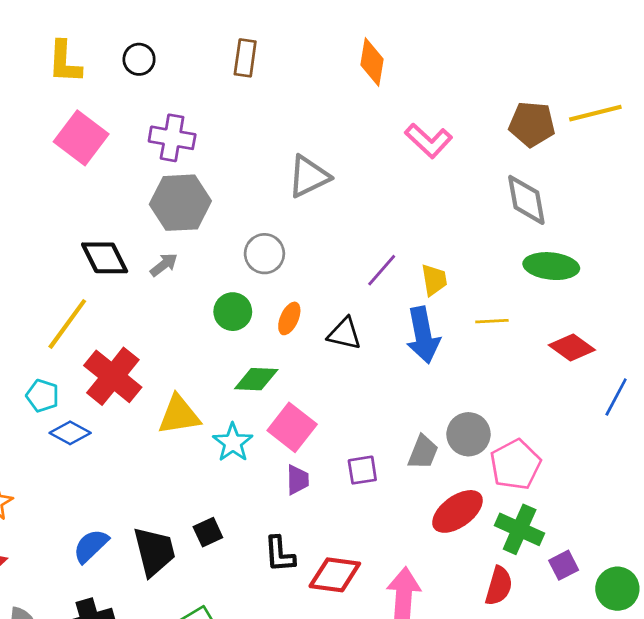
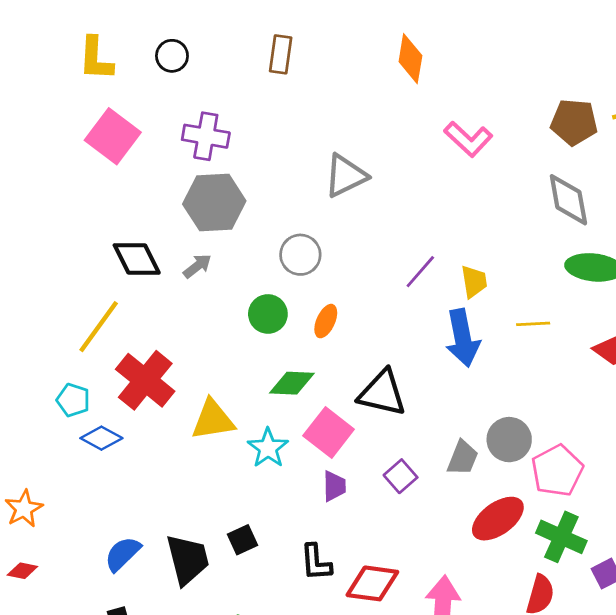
black triangle: (344, 334) -> (382, 393), moved, size x1.4
purple square: (362, 470) -> (401, 476), turned -32

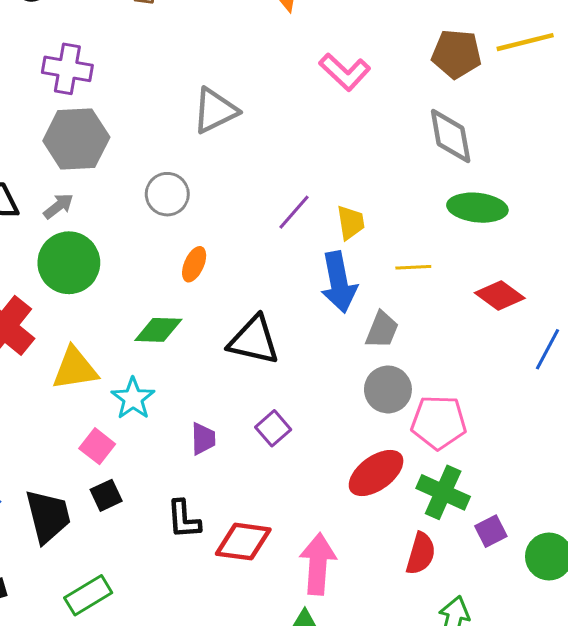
green circle: (268, 314) -> (69, 263), moved, size x1.5
pink square: (329, 432) -> (97, 446), moved, size x0.7
gray trapezoid: (463, 458) -> (382, 330), moved
pink pentagon: (557, 471) -> (439, 422), turned 30

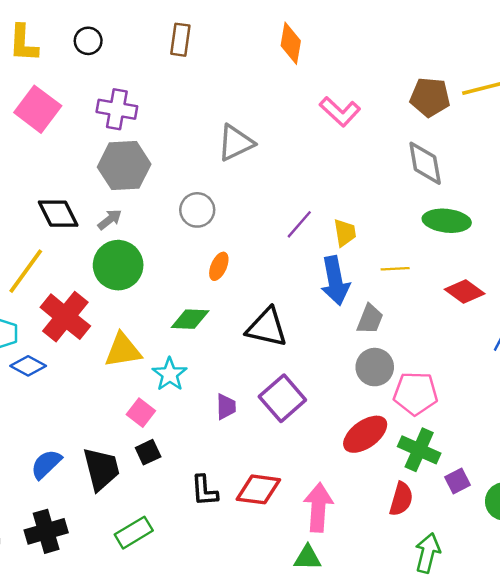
purple square: (273, 428) -> (282, 398), size x1.6
black L-shape: (184, 519) -> (204, 491), moved

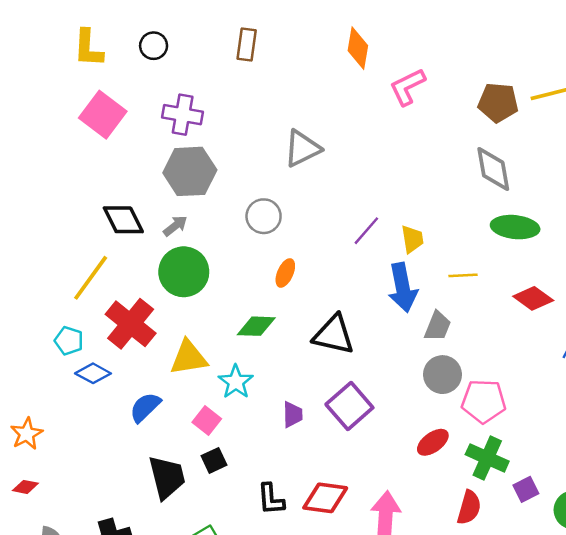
pink L-shape: (340, 112) -> (407, 87), moved, turned 111
red ellipse: (365, 434) -> (433, 442), size x0.7
blue semicircle: (46, 464) -> (145, 407), moved

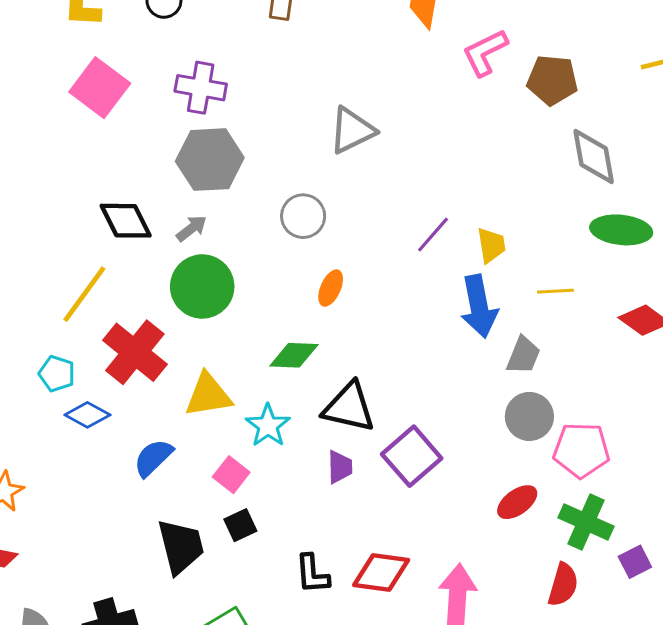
brown pentagon: (498, 103) -> (552, 80), moved
black triangle: (334, 335) -> (349, 407), moved

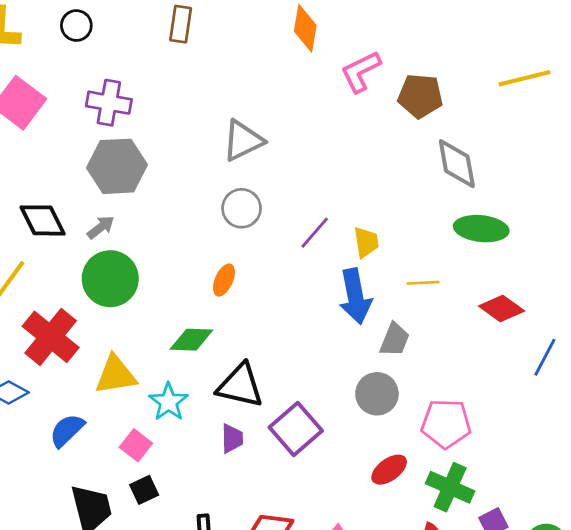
gray circle: (303, 216) -> (242, 208), moved
gray circle: (529, 416) -> (377, 394), moved

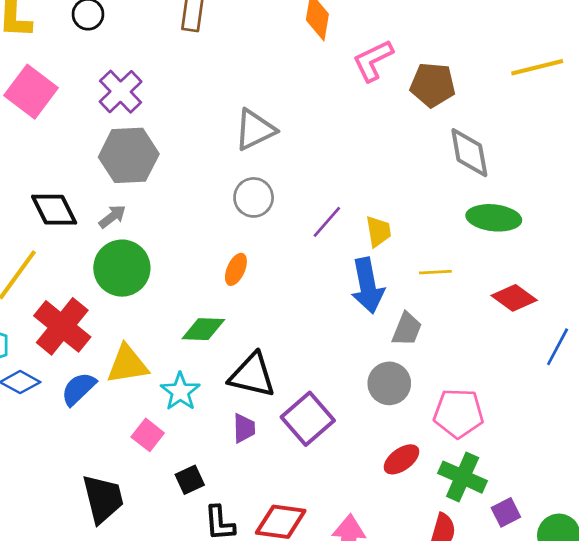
purple cross: (109, 103) -> (121, 92), turned 36
blue semicircle: (67, 430) -> (78, 389), moved
black square: (144, 490) -> (190, 480), moved

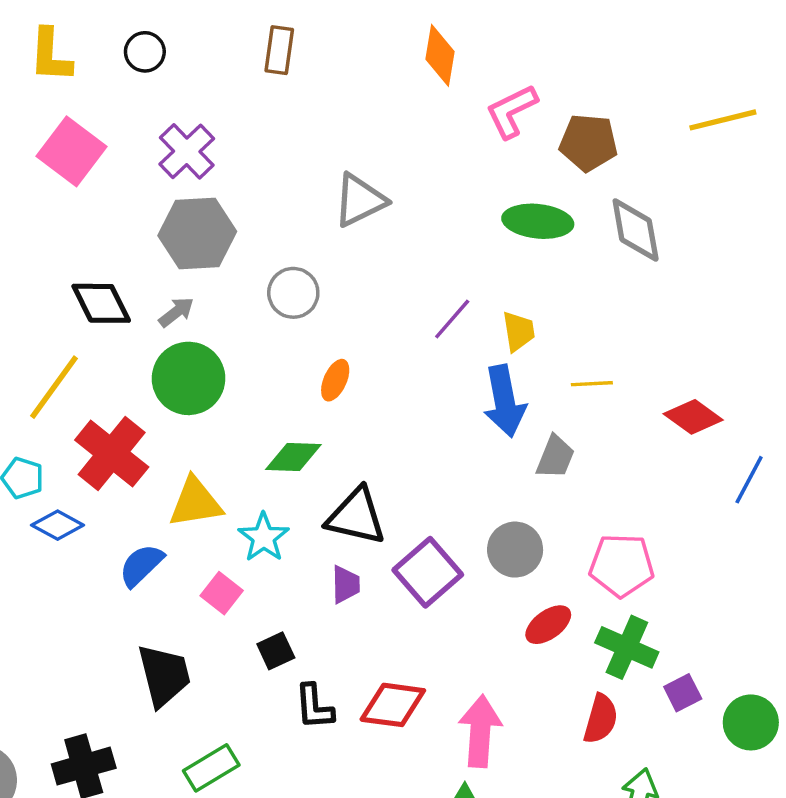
gray circle: (254, 197) -> (293, 293), moved
green ellipse: (494, 218) -> (538, 221), moved
gray circle: (389, 383) -> (515, 550), moved
blue semicircle: (78, 389) -> (141, 565), moved

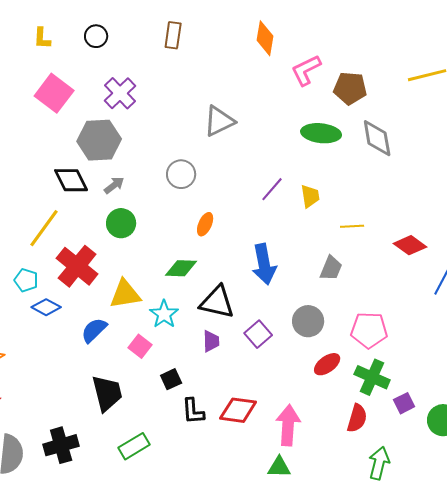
yellow L-shape: (51, 55) -> (42, 38), size x0.7
gray hexagon: (197, 233) -> (99, 140), moved
green circle: (189, 378) -> (121, 223), size x0.7
blue arrow: (505, 401) -> (264, 264), moved
purple square: (428, 572) -> (258, 334), size x0.7

